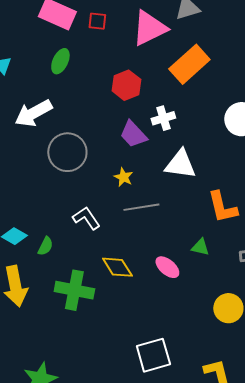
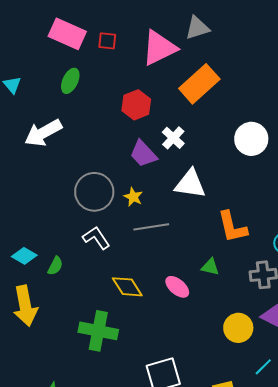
white cross: (163, 118) -> (173, 138), turned -30
gray circle: (67, 152) -> (94, 192), moved
green cross: (74, 290) -> (98, 331), moved

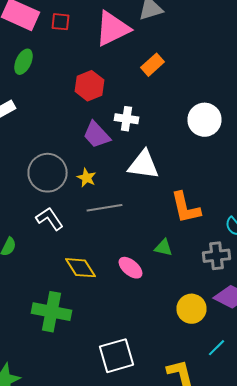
orange rectangle: (199, 84) -> (152, 65), size x0.6
white cross: (173, 138) -> (126, 119), turned -35

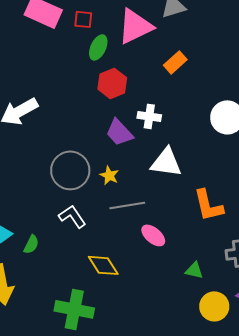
green ellipse: (24, 62) -> (98, 47), moved
green triangle: (164, 248) -> (194, 270), moved
pink ellipse: (130, 268) -> (153, 235), moved

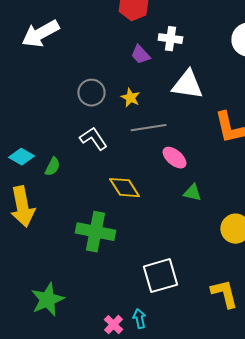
purple trapezoid: (119, 132) -> (140, 55), size x0.7
gray circle: (70, 170) -> (91, 93), size x0.7
green triangle: (194, 270) -> (192, 193), moved

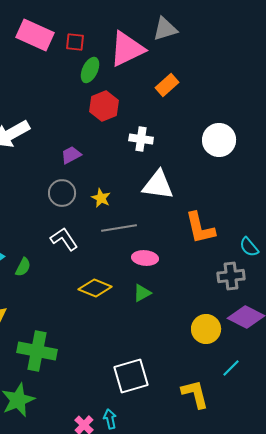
purple trapezoid: (140, 55) -> (71, 155), moved, turned 105
pink ellipse: (174, 158) -> (145, 258), turned -35
yellow diamond: (124, 188) -> (95, 288), turned -36
green triangle: (192, 193) -> (142, 293), moved, turned -42
green cross: (95, 232) -> (37, 351), moved

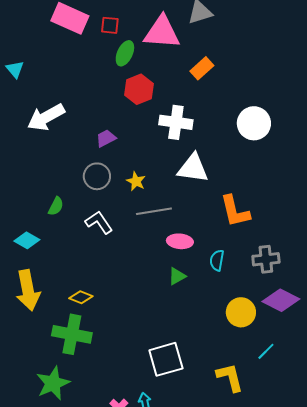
pink triangle: (127, 49) -> (162, 32), turned 30
white cross: (141, 139) -> (176, 122), size x1.4
cyan semicircle: (249, 247) -> (217, 260), moved, turned 50
green semicircle: (23, 267) -> (56, 206), moved
yellow diamond: (95, 288) -> (81, 297), moved, size x0.7

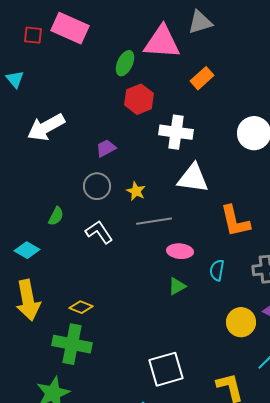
red square: (110, 25) -> (33, 35), moved

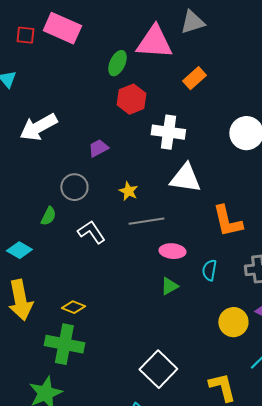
gray circle: (97, 186) -> (74, 187), moved
white square: (166, 369) -> (158, 369), turned -30

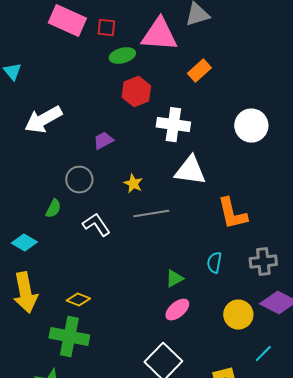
red square: (25, 35) -> (106, 28), moved
green ellipse: (117, 63) -> (122, 56), turned 50
pink ellipse: (172, 251) -> (177, 310), moved, turned -45

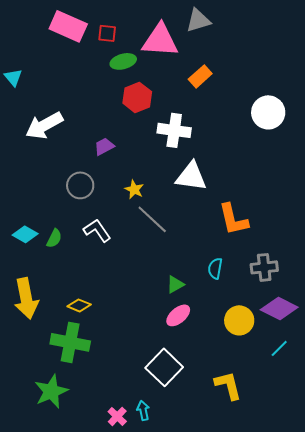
white circle: (251, 126) -> (268, 112), moved
green semicircle: (53, 209) -> (54, 238), moved
gray line: (151, 214) -> (152, 219), turned 52
cyan diamond: (24, 243) -> (25, 234), moved
cyan line: (263, 354) -> (279, 348), moved

